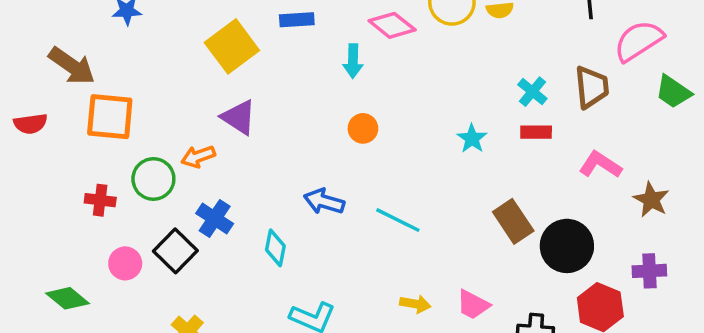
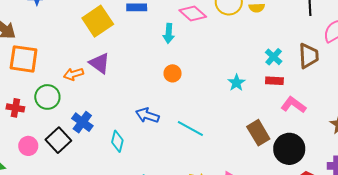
orange arrow: (198, 157) -> (74, 74), moved
pink L-shape: (600, 165) -> (293, 105), moved

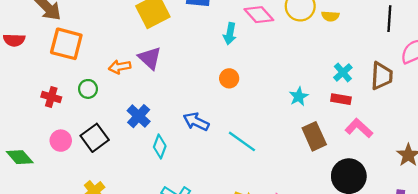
green circle: (47, 97) -> (88, 89), size x0.7
blue cross: (82, 122) -> (139, 116), moved
brown rectangle: (258, 133) -> (314, 136), moved

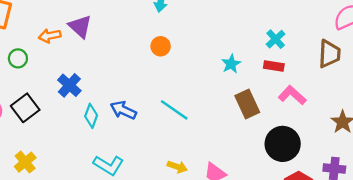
brown trapezoid: (382, 76) -> (329, 54), moved
blue arrow: (196, 122) -> (123, 110), moved

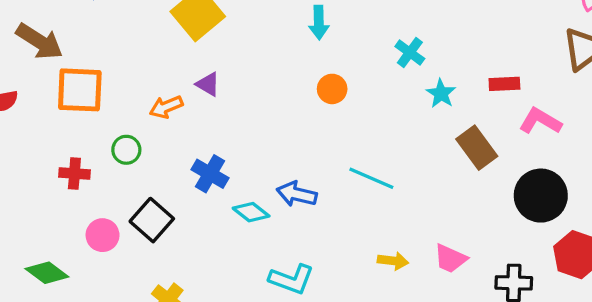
purple triangle: (80, 26) -> (208, 84), size x0.7
cyan cross: (276, 39) -> (410, 53), moved
cyan diamond: (91, 116) -> (251, 212), turned -60

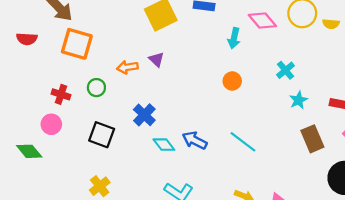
black square: (152, 220) -> (102, 135), turned -35
pink circle: (103, 235) -> (51, 124), moved

